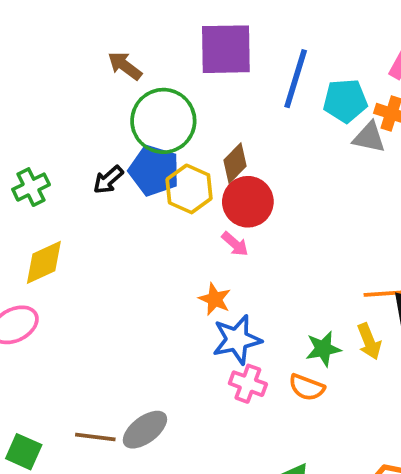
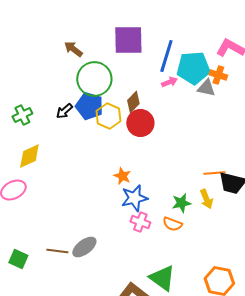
cyan pentagon: (345, 101) -> (193, 68), size x1.4
pink arrow: (235, 244) -> (169, 82), moved, turned -63

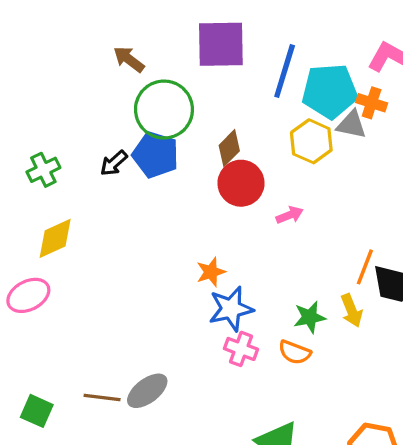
pink arrow: (169, 82) -> (290, 215), moved
yellow hexagon: (108, 116) -> (311, 141), moved
orange line: (214, 173) -> (365, 267), turned -65
orange star: (122, 176) -> (211, 272), turned 30

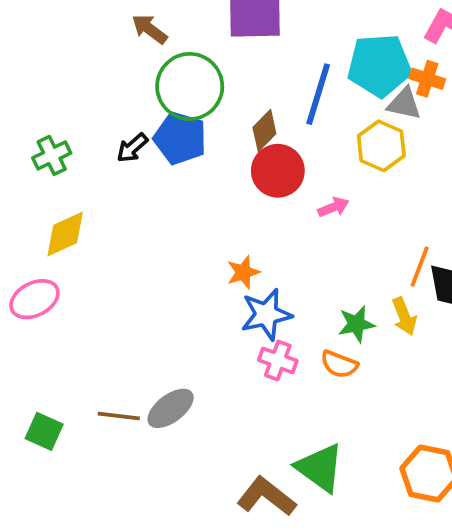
blue line: (285, 71) -> (318, 94), moved
yellow hexagon: (311, 141) -> (381, 146), moved

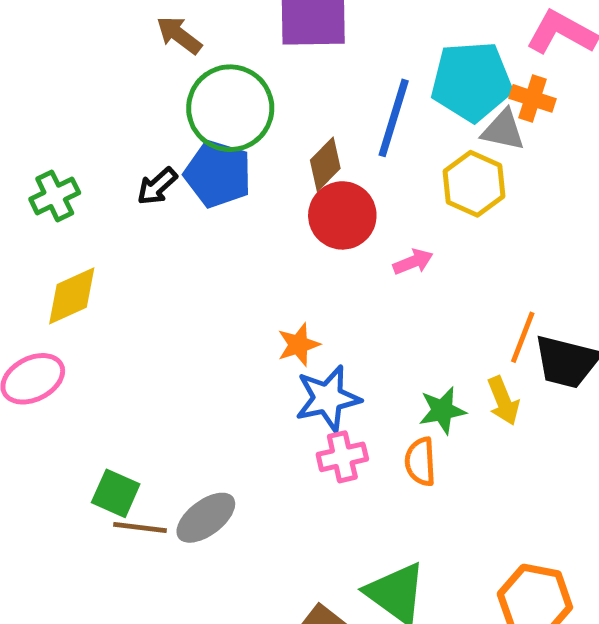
pink cross: (278, 360) -> (342, 457), turned -33
orange semicircle: (339, 364) -> (420, 462), turned 66
green square: (44, 431) -> (116, 493), moved

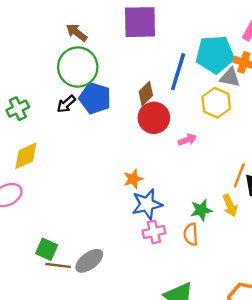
green circle: (230, 108) -> (78, 67), moved

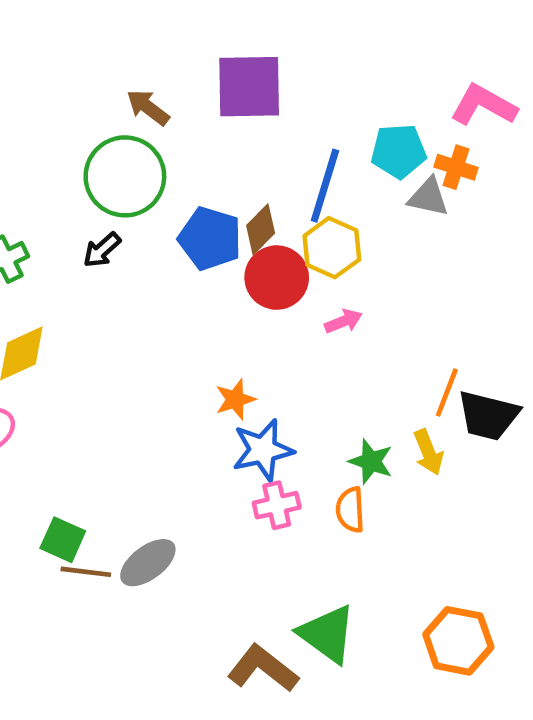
brown arrow: (77, 32) -> (148, 107), moved
cyan pentagon: (215, 54) -> (399, 151), size x0.7
blue pentagon: (95, 98) -> (210, 238), moved
yellow hexagon: (216, 103) -> (332, 248), moved
green star: (201, 210) -> (371, 461), turned 30

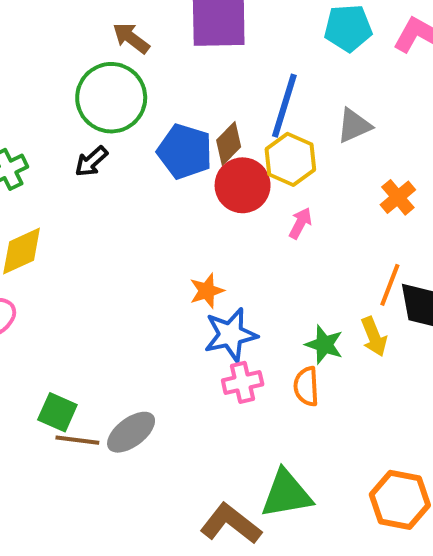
cyan pentagon: (399, 151) -> (348, 28), moved
orange cross: (456, 167) -> (398, 197), moved, turned 32
gray triangle: (428, 197) -> (354, 126), moved, turned -36
pink arrow: (343, 321) -> (300, 223), turned -40
green triangle: (327, 634) -> (286, 494), turned -46

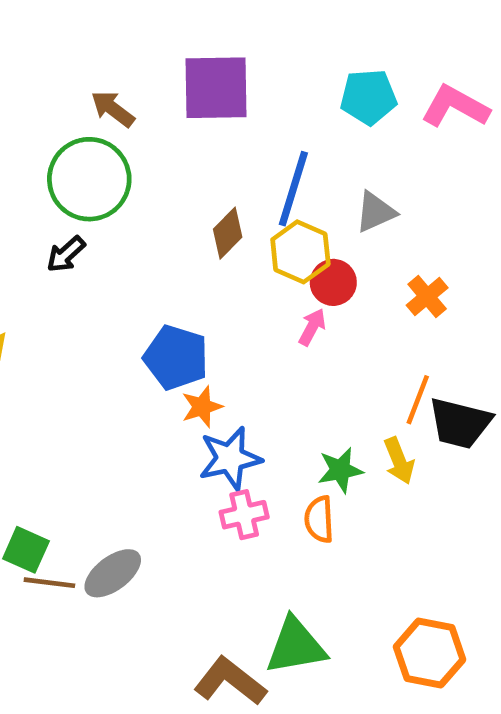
blue pentagon: (185, 151) -> (176, 357), moved
red circle: (243, 185) -> (333, 282), moved, size x0.7
green star: (324, 345) -> (340, 470), turned -30

